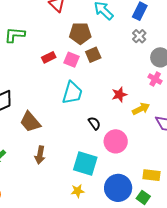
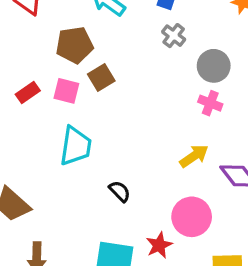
red star: (119, 95) -> (159, 245), moved
pink circle: (116, 141) -> (192, 217), moved

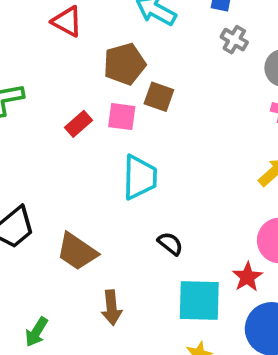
brown square: (101, 77) -> (159, 97), turned -32
black semicircle: (120, 191) -> (170, 244), moved

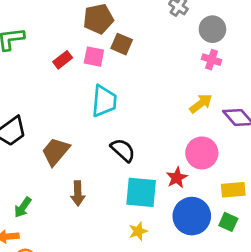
black semicircle: (170, 244) -> (123, 150), size x1.4
brown trapezoid: (77, 252) -> (56, 152), turned 92

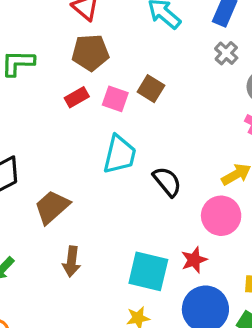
brown pentagon: (98, 19) -> (90, 53), moved
black semicircle: (123, 150) -> (167, 182), moved
pink circle: (202, 153) -> (221, 216), moved

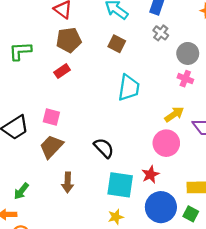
brown square: (151, 89) -> (117, 44), moved
pink square: (115, 99) -> (51, 117), moved
cyan trapezoid: (120, 154) -> (129, 88), moved
black semicircle: (167, 182) -> (104, 148), moved

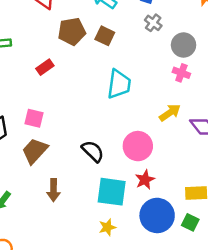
brown pentagon: (69, 40) -> (72, 31), moved
pink circle: (166, 143) -> (138, 146), moved

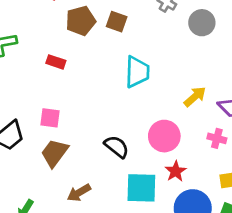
red rectangle: (45, 67) -> (56, 62), turned 60
pink cross: (181, 73) -> (217, 138), moved
brown arrow: (53, 190) -> (79, 193), turned 65

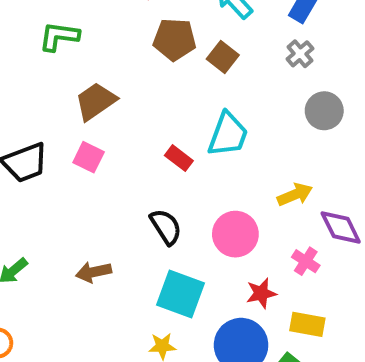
gray circle: (202, 23) -> (324, 111), moved
red rectangle: (56, 62) -> (179, 158), moved
brown trapezoid: (54, 153) -> (96, 101), moved
red star: (176, 171) -> (261, 293), moved

